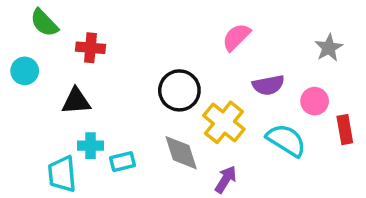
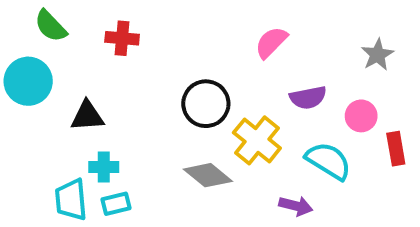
red cross: (90, 48) -> (122, 38), moved
cyan circle: (25, 71) -> (28, 81), size x1.5
gray diamond: (181, 153) -> (208, 175), turned -33
cyan rectangle: (122, 162) -> (116, 204), moved
purple arrow: (226, 179) -> (296, 206), moved, turned 72

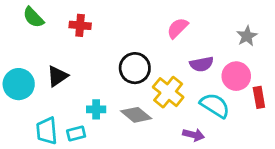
cyan circle: (28, 81) -> (19, 84), moved
black triangle: (87, 116) -> (57, 76), turned -30
pink circle: (361, 116) -> (236, 76), size x1.4
cyan cross: (104, 167) -> (96, 109), moved

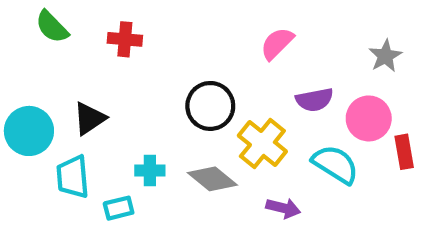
cyan trapezoid: (47, 131) -> (73, 177), moved
purple arrow: (194, 135) -> (283, 208), moved

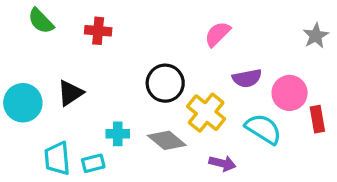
gray star: (385, 56) -> (316, 36), moved
cyan trapezoid: (73, 177) -> (57, 158), moved

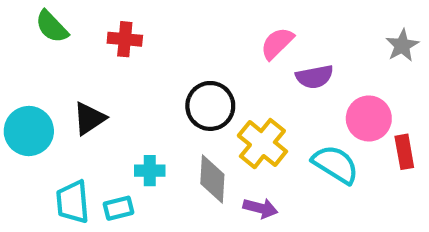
purple semicircle: (247, 78) -> (315, 77), moved
gray diamond: (167, 140) -> (212, 179), turned 54
purple arrow: (222, 163) -> (260, 208), moved

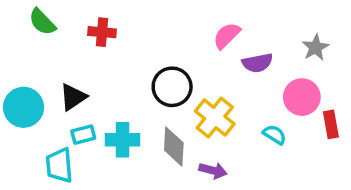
gray star: (402, 45) -> (315, 48), moved
cyan semicircle: (335, 164) -> (275, 135), size x0.6
cyan cross: (150, 171) -> (123, 140), size x1.4
cyan rectangle: (119, 208) -> (83, 135), moved

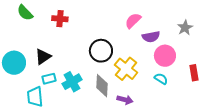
pink circle: (302, 97) -> (165, 56), moved
cyan cross: (123, 140) -> (72, 82), turned -30

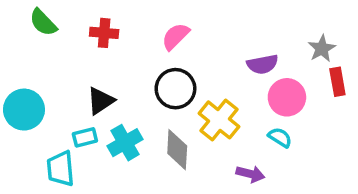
pink semicircle: (133, 21) -> (175, 36), moved
black triangle: (43, 57) -> (101, 101), moved
red rectangle: (194, 73) -> (337, 82), moved
purple arrow: (125, 100) -> (250, 174), moved

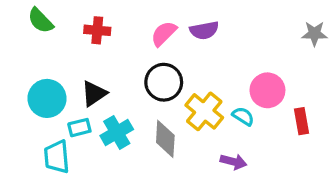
gray star: (322, 49) -> (314, 34), moved, turned 30
purple semicircle: (263, 64) -> (204, 30), moved
red rectangle: (337, 82) -> (302, 121), moved
cyan circle: (24, 110) -> (47, 98), moved
cyan semicircle: (280, 137) -> (243, 116), moved

